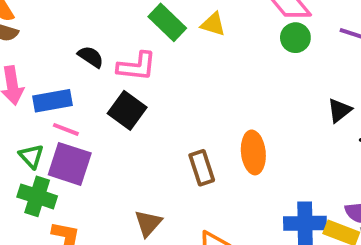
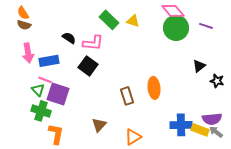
green circle: (295, 38) -> (176, 28), size x1.6
pink line: (66, 129) -> (45, 80), moved

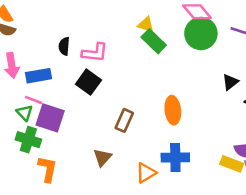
green rectangle: (109, 20) -> (154, 41), moved
black semicircle: (69, 38) -> (64, 46), turned -120
brown rectangle: (127, 96) -> (124, 120), moved, turned 42
blue cross: (181, 125) -> (175, 157), moved

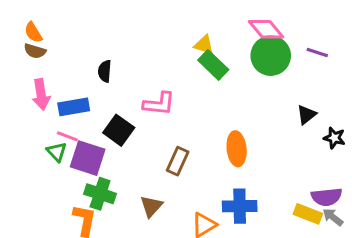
pink L-shape: (95, 53) -> (159, 104), moved
black square: (88, 82) -> (119, 130), moved
green cross: (28, 140) -> (100, 194), moved

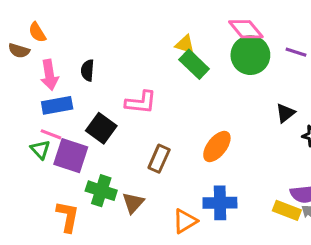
orange semicircle: (33, 32) -> (37, 32), moved
pink arrow: (41, 94) -> (49, 75), moved
orange ellipse: (237, 149) -> (217, 146), turned 44
green cross: (100, 194) -> (101, 191), moved

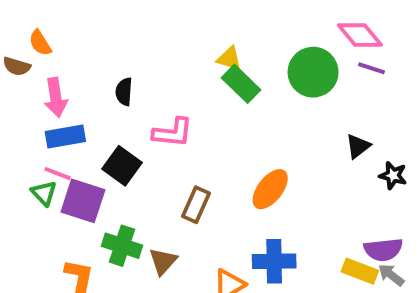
pink diamond: (246, 29) -> (360, 35), moved
black semicircle: (88, 70) -> (124, 92), moved

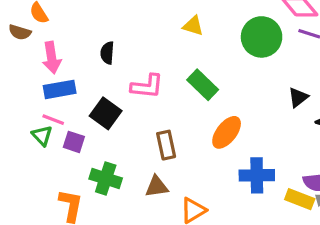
green rectangle: (241, 84) -> (203, 85), moved
purple square: (83, 201) -> (74, 142), size x0.6
brown rectangle: (196, 205) -> (166, 145), turned -36
brown triangle: (163, 261) -> (157, 186), moved, turned 40
blue cross: (274, 261) -> (257, 175), moved

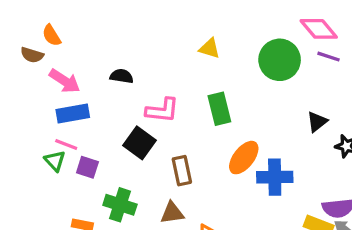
black semicircle: (107, 53) -> (122, 76), turned 95
pink arrow: (52, 58) -> (65, 81), turned -48
green rectangle: (203, 85) -> (219, 109), turned 32
black square: (106, 113) -> (140, 143), moved
blue cross: (257, 175) -> (275, 177), moved

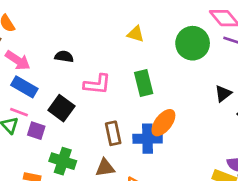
blue rectangle: (73, 114) -> (24, 87), turned 40
black square: (140, 143) -> (61, 108), moved
blue cross: (275, 177) -> (148, 139), moved

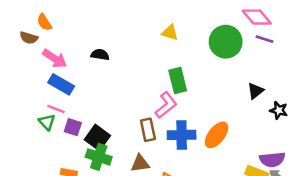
pink L-shape: (97, 84) -> (166, 105), moved, turned -44
black square: (61, 108) -> (97, 138), moved
orange ellipse: (163, 123) -> (217, 135), moved

